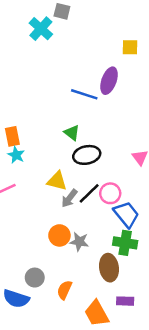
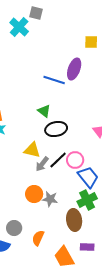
green cross: (125, 243) -> (87, 200), turned -36

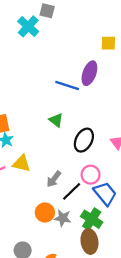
black ellipse: (56, 129) -> (84, 140), moved, turned -50
yellow triangle: (32, 150) -> (21, 163), moved
black line: (58, 160) -> (72, 191), moved
green cross: (87, 200) -> (92, 219), moved, turned -30

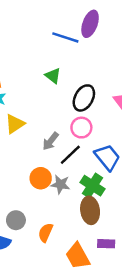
yellow triangle: (21, 163) -> (15, 124), turned -48
pink circle: (91, 175) -> (81, 128), moved

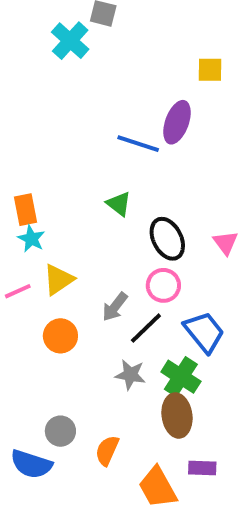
black ellipse: (84, 98) -> (167, 239), turned -55
orange circle: (41, 178) -> (60, 336), moved

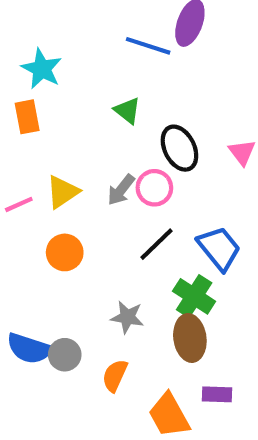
cyan star: (31, 239) -> (42, 69), moved, size x1.4
pink circle: (163, 285) -> (154, 188), moved
gray arrow: (115, 307) -> (121, 190), moved
gray star: (130, 375) -> (127, 317), moved
blue semicircle: (31, 464) -> (29, 348), moved

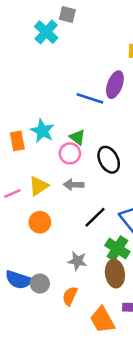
cyan star: (42, 69) -> (42, 131), moved
pink circle: (154, 188) -> (70, 153), moved
gray arrow: (121, 190) -> (74, 185), turned 54

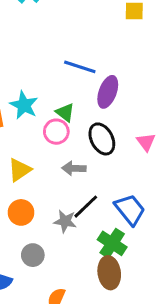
purple ellipse: (115, 85) -> (108, 92), moved
gray arrow: (74, 185) -> (74, 168), moved
gray star: (77, 261) -> (65, 221), moved
gray circle: (40, 284) -> (33, 255), moved

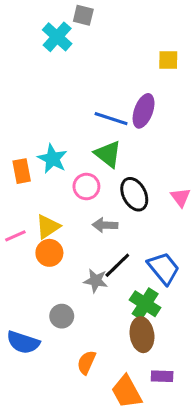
purple ellipse: (108, 92) -> (144, 111), moved
green triangle: (65, 112) -> (108, 154), moved, size x1.4
orange circle: (21, 212) -> (49, 253), moved

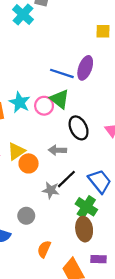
pink circle: (86, 187) -> (44, 106), moved
orange circle: (49, 253) -> (29, 163), moved

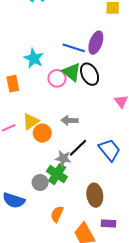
cyan star: (20, 102) -> (34, 58), moved
black ellipse: (79, 128) -> (90, 74), moved
green cross: (86, 207) -> (57, 174), moved

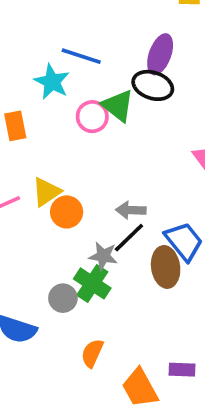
blue line: (74, 48) -> (81, 56), moved
black ellipse: (90, 74) -> (153, 85), moved, turned -45
gray arrow: (70, 120) -> (131, 210), moved
brown ellipse: (95, 195) -> (166, 267), moved

